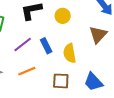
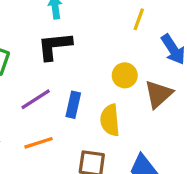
yellow circle: (63, 16) -> (125, 75), moved
blue rectangle: (46, 46) -> (73, 105), turned 35

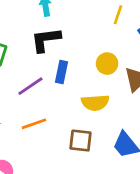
blue rectangle: (73, 105) -> (61, 72), moved
yellow semicircle: (110, 120) -> (95, 103), turned -88

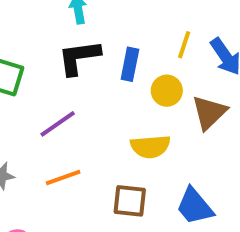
yellow line: (118, 15) -> (184, 45), moved
blue rectangle: (61, 72) -> (130, 64), moved

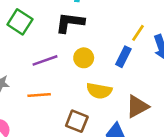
blue rectangle: (130, 64) -> (123, 57), moved
yellow circle: (167, 91) -> (84, 58), moved
brown triangle: (209, 112) -> (137, 107), moved

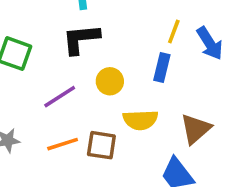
brown square: (77, 121) -> (101, 145), moved

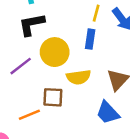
yellow circle: (110, 81) -> (55, 52), size x1.5
orange line: (63, 144) -> (29, 115), moved

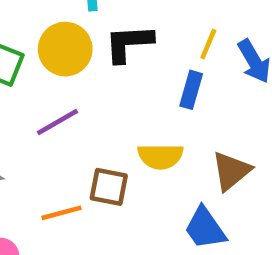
black L-shape: (32, 24) -> (129, 43), moved
yellow circle: (55, 52) -> (65, 49), moved

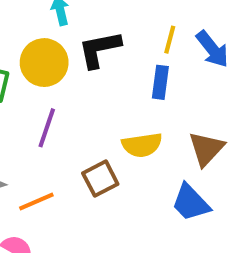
purple line: (57, 122) -> (47, 128), turned -33
brown square: (109, 187) -> (100, 179), turned -30
orange line: (62, 213) -> (36, 201), moved

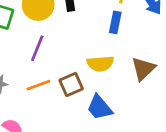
orange line: (36, 201) -> (38, 85), moved
blue trapezoid: (191, 203) -> (100, 107), moved

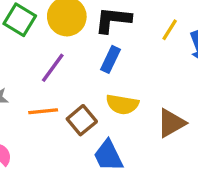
blue rectangle: (115, 22) -> (111, 59), moved
brown square: (71, 84) -> (82, 120), turned -30

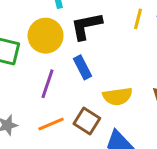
blue rectangle: (111, 59) -> (83, 67), moved, turned -35

